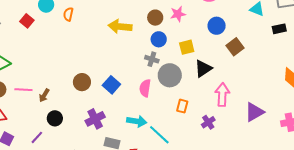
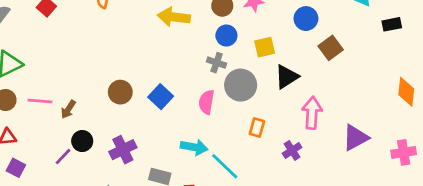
purple cross: (95, 119) -> (123, 150), moved
purple line: (37, 137) -> (63, 157), moved

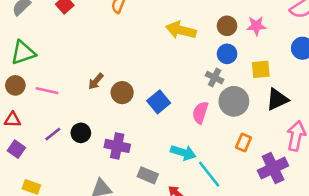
brown arrow: (68, 109) -> (96, 81), moved
purple cross: (123, 150) -> (117, 146), turned 30
purple cross: (292, 150) -> (273, 168), size x1.6
purple line: (63, 157) -> (53, 134), moved

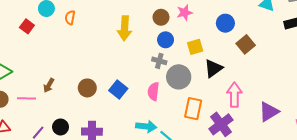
yellow arrow: (181, 30) -> (125, 28), turned -90
brown arrow: (96, 81) -> (49, 85), moved
orange rectangle: (244, 143) -> (193, 109), size x1.5

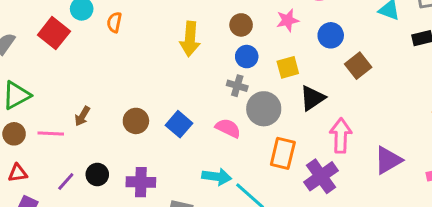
pink star: (185, 13) -> (288, 20), moved
red square: (27, 26) -> (54, 33), size x1.5
pink semicircle: (153, 91) -> (228, 128), turned 108

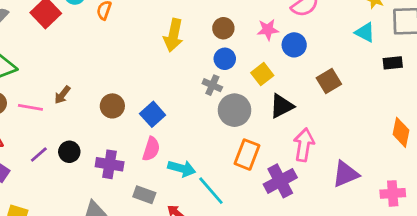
blue circle: (331, 35) -> (294, 45), moved
yellow square: (288, 67) -> (262, 74), turned -30
pink semicircle: (228, 128) -> (151, 149), moved, turned 75

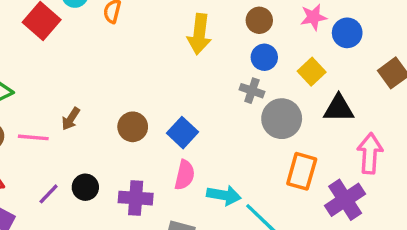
black triangle: (282, 106) -> (339, 108), turned 32

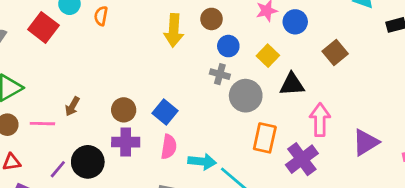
brown circle: (259, 20) -> (212, 19), moved
black circle: (85, 187) -> (88, 162), size x1.5
purple cross: (136, 198) -> (126, 142), moved

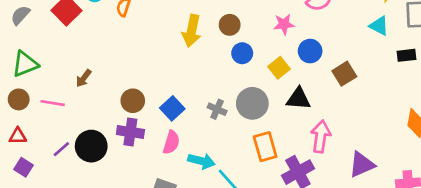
blue circle: (295, 22) -> (310, 51), moved
gray cross: (220, 74) -> (217, 109), moved
brown arrow: (72, 106) -> (84, 78), moved
orange rectangle: (265, 138) -> (265, 147), turned -36

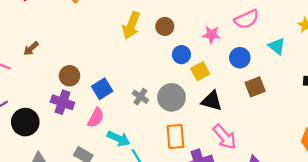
cyan triangle: (379, 26) -> (277, 46), moved
blue circle: (310, 51) -> (240, 58), moved
blue circle: (242, 53) -> (181, 55), moved
pink arrow: (321, 136) -> (225, 137), turned 120
black circle: (91, 146) -> (25, 122), moved

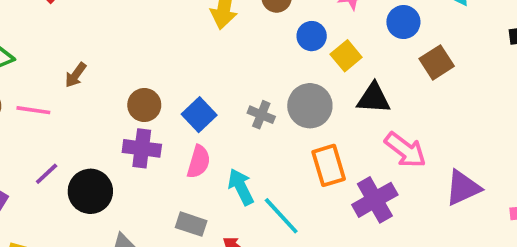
cyan arrow: (119, 139) -> (241, 187), turned -130

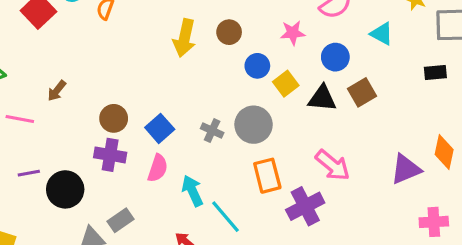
black triangle: (374, 98) -> (322, 98), moved
purple line: (47, 174) -> (29, 173), turned 30
purple triangle: (463, 188) -> (406, 169), moved
gray rectangle: (191, 224) -> (121, 220), moved, turned -55

